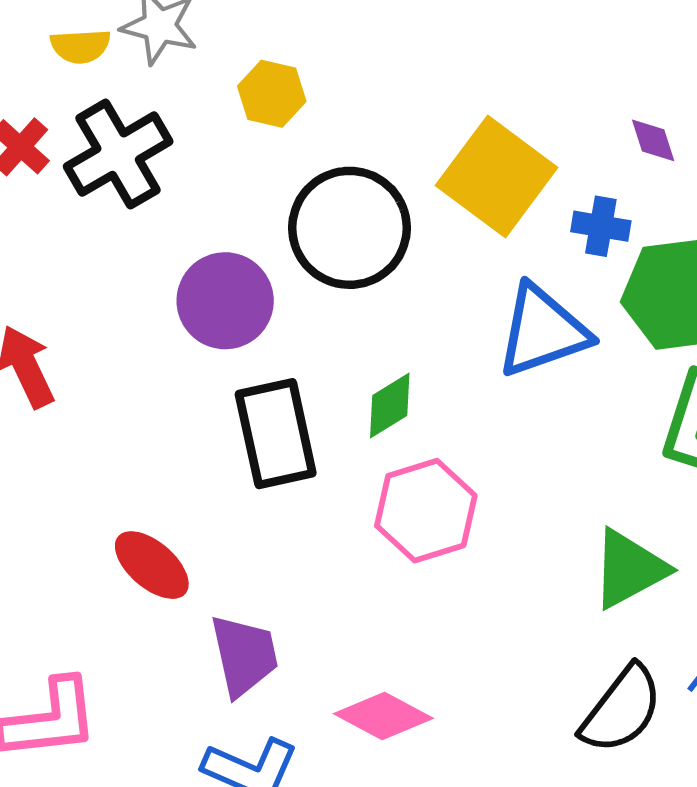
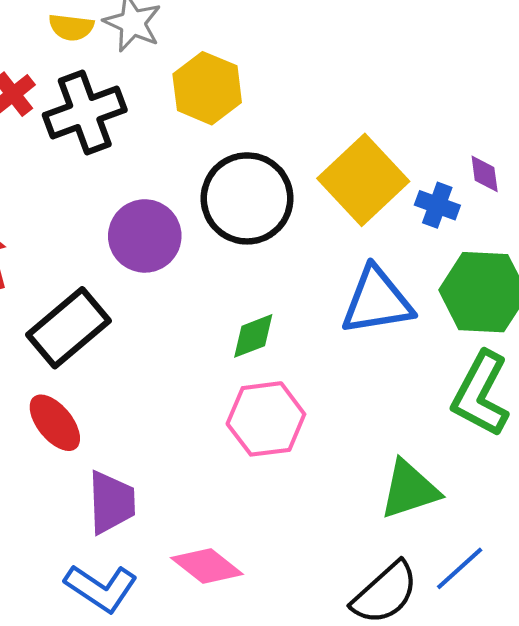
yellow hexagon: (272, 94) -> (207, 88), size x1.4
blue cross: (601, 226) -> (437, 205), moved
black rectangle: (276, 434) -> (68, 328), moved, turned 52

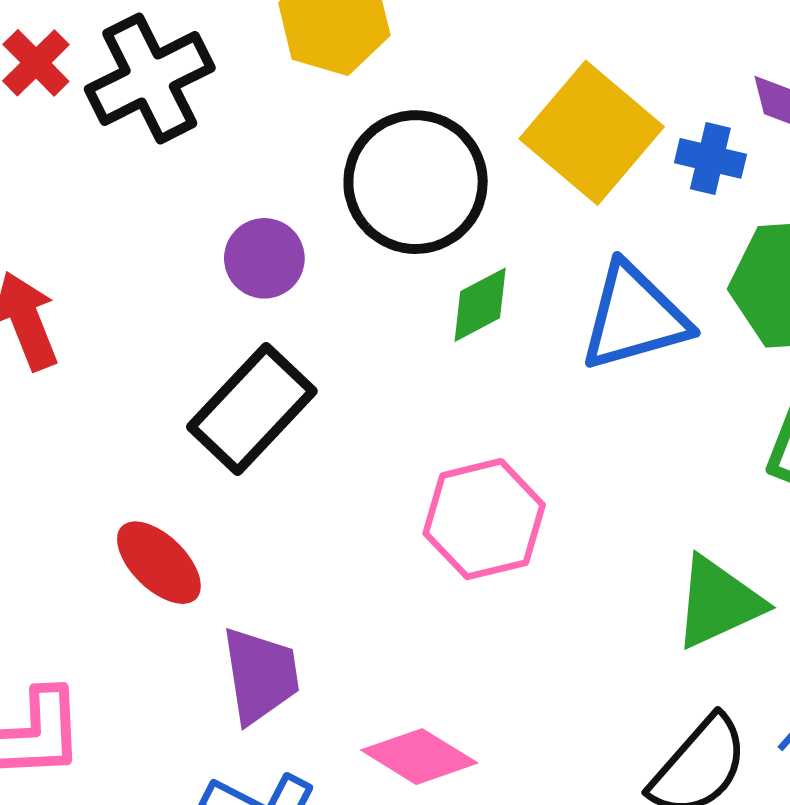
purple circle: (145, 236) -> (264, 258), size x0.7
black rectangle: (68, 328) -> (252, 409), moved
green diamond: (253, 336) -> (480, 305), moved

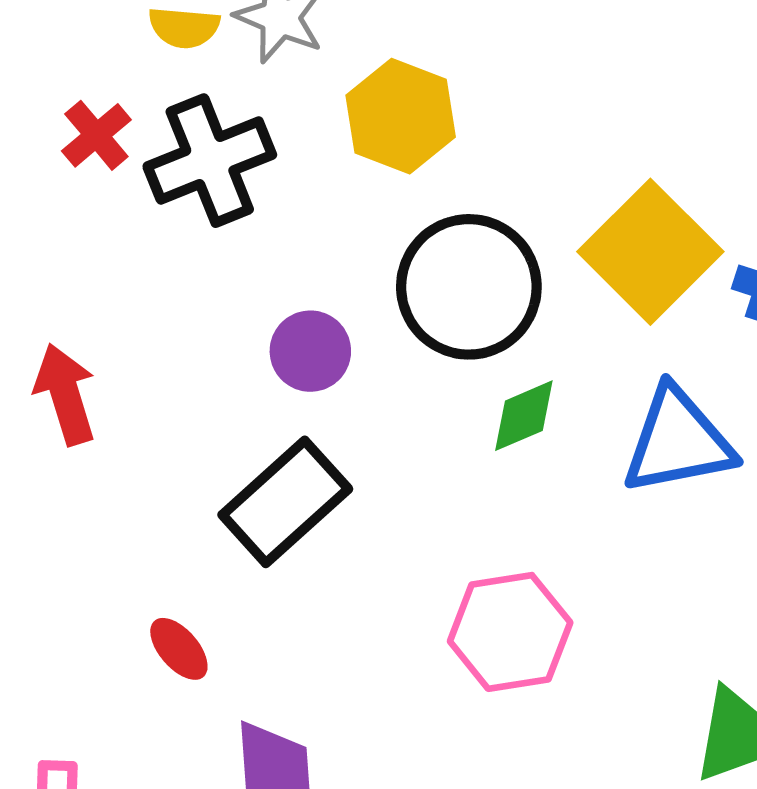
red ellipse: (159, 563) -> (179, 649), size x0.7

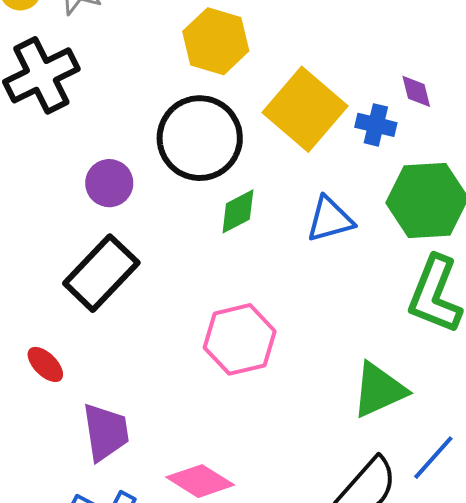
yellow hexagon: (401, 116) -> (216, 41), moved
blue triangle: (678, 441) -> (330, 219), size x0.7

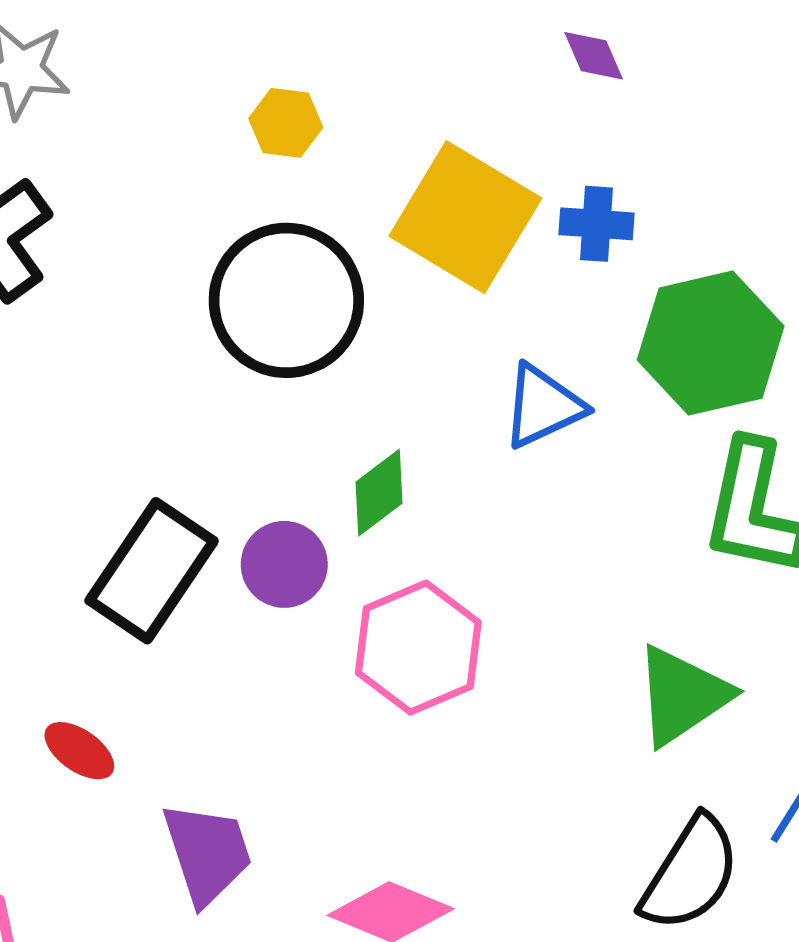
yellow hexagon: (216, 41) -> (286, 123), size x0.6
purple diamond: (416, 91) -> (594, 56), moved
purple circle: (109, 183) -> (284, 564), moved
green diamond: (238, 211) -> (379, 493), moved

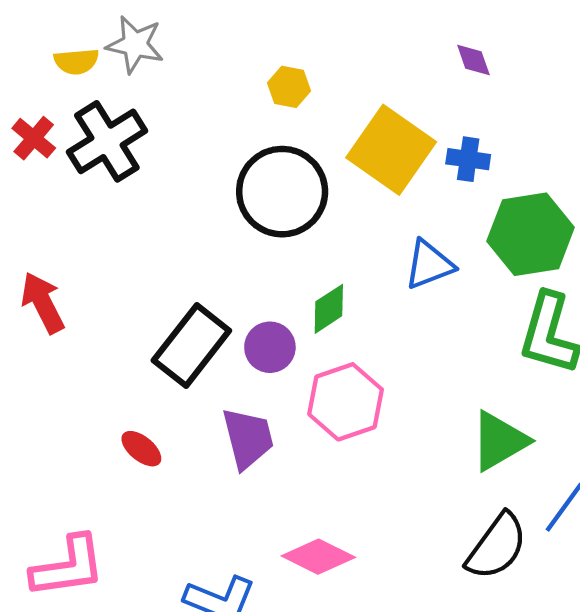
purple trapezoid: (207, 853) -> (248, 438), moved

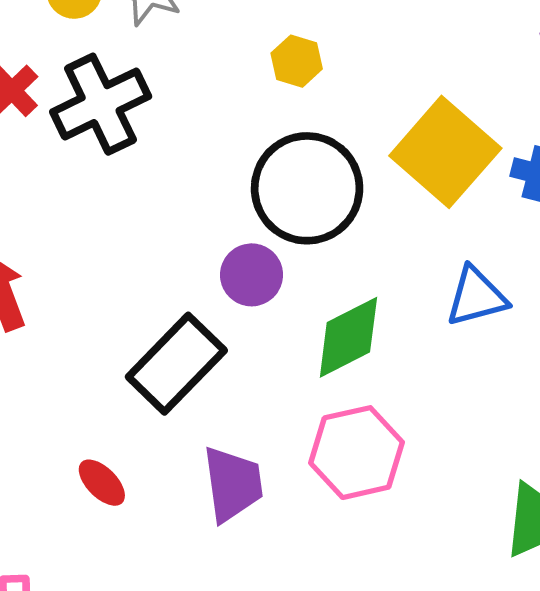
yellow hexagon: (289, 87) -> (297, 61), moved
green diamond: (329, 309) -> (348, 337), size x1.4
purple circle: (270, 347) -> (252, 275), moved

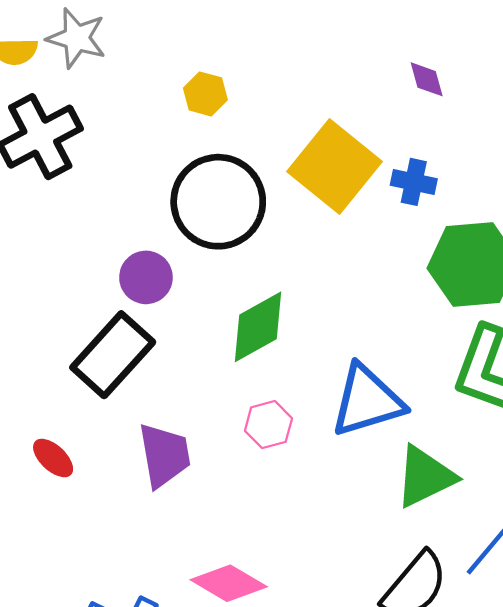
purple circle: (252, 275) -> (146, 277), moved
blue triangle: (476, 297) -> (367, 401), moved, size x1.4
pink hexagon: (357, 453) -> (268, 425), size x0.6

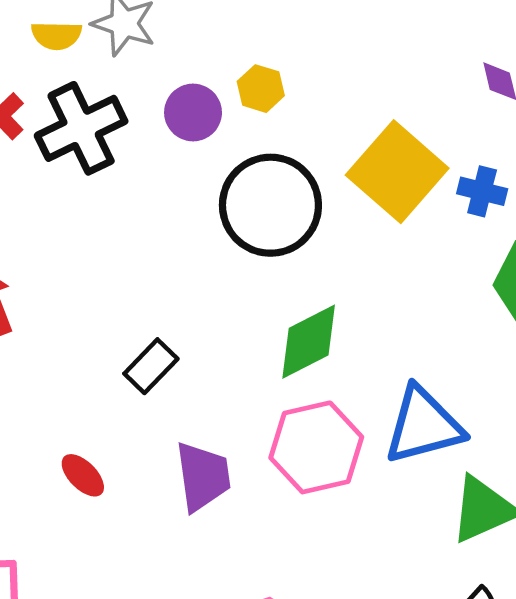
purple circle: (146, 277) -> (193, 112), moved
black rectangle: (113, 355) -> (151, 366), size x0.6
pink hexagon: (268, 425) -> (316, 447), size x1.8

